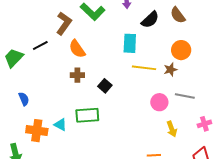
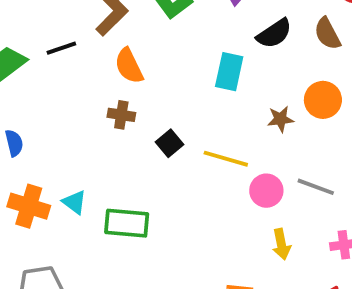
yellow line: (144, 68) -> (226, 159), moved
brown star: (170, 70) -> (280, 119), moved
green rectangle: (87, 115) -> (127, 223), moved

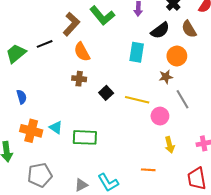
orange circle: (323, 100) -> (177, 56), moved
gray line: (316, 187) -> (182, 99), moved, turned 42

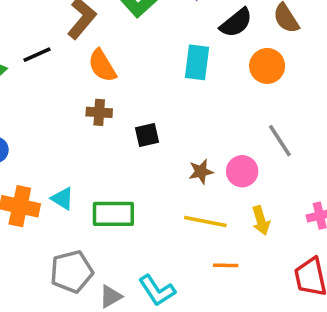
brown star: (166, 77) -> (201, 172), moved
black square: (106, 93) -> (147, 135), turned 32
yellow line: (137, 100) -> (205, 222), moved
gray pentagon: (40, 175) -> (72, 272), moved

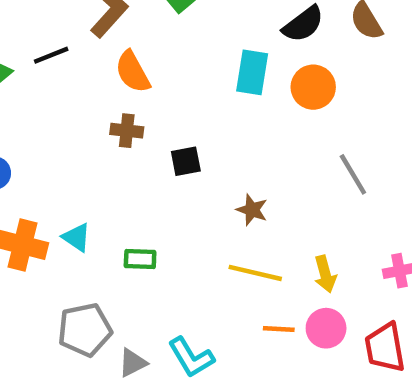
orange circle: (267, 66) -> (313, 87), moved
pink circle: (242, 171) -> (326, 328), moved
brown star: (201, 172) -> (252, 210), turned 30
green rectangle: (113, 214) -> (140, 259), size x0.6

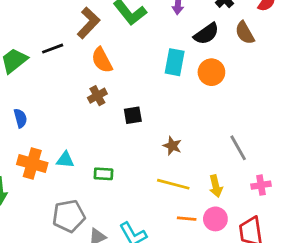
brown cross: (127, 131) -> (97, 96), turned -36
gray line: (353, 174) -> (238, 148), moved
cyan triangle: (77, 237) -> (65, 160), turned -30

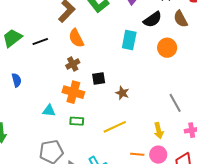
black line: (53, 49) -> (40, 41), moved
orange circle: (211, 72) -> (167, 48), moved
brown star: (172, 146) -> (122, 93), moved
orange cross: (32, 164) -> (73, 92), moved
yellow line: (173, 184) -> (115, 127), moved, turned -40

